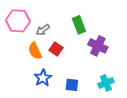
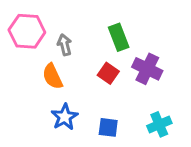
gray arrow: (43, 30) -> (65, 45), turned 112
red square: (56, 49) -> (108, 73), moved

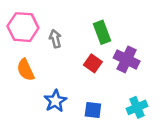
orange semicircle: (53, 76) -> (26, 70), moved

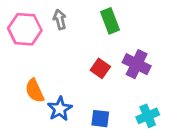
green rectangle: (102, 32) -> (110, 21), moved
gray arrow: (55, 39) -> (60, 19), moved
orange semicircle: (26, 70) -> (35, 91), moved

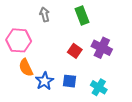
pink hexagon: (25, 29) -> (19, 40), moved
cyan cross: (148, 116) -> (99, 87), moved, turned -35
blue square: (100, 119) -> (70, 81), moved

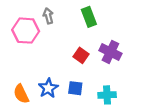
pink hexagon: (19, 40) -> (26, 31), moved
orange semicircle: (26, 68) -> (21, 94), moved
cyan cross: (99, 87) -> (107, 95), turned -35

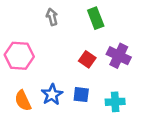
pink hexagon: (26, 31) -> (19, 56), moved

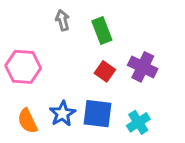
green rectangle: (96, 18) -> (102, 31), moved
blue square: (81, 95) -> (97, 114), size x1.5
cyan cross: (115, 102) -> (138, 122), turned -30

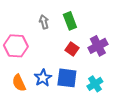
gray arrow: (62, 20) -> (44, 22), moved
purple cross: (143, 67) -> (98, 46), turned 36

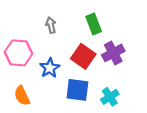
green rectangle: (70, 21) -> (94, 24), moved
red square: (72, 49) -> (83, 56), size x1.5
blue star: (43, 78) -> (50, 68), moved

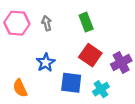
pink hexagon: (18, 53) -> (17, 23), moved
purple cross: (113, 53) -> (121, 63), moved
red square: (83, 56) -> (90, 55), moved

